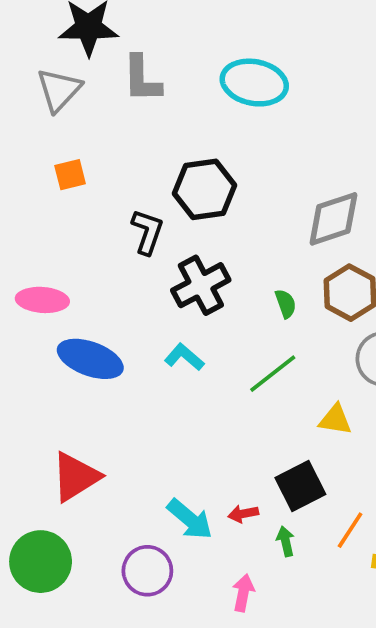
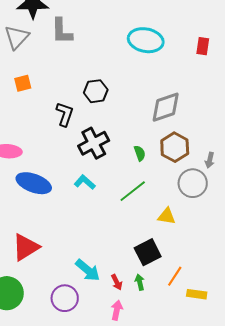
cyan ellipse: (254, 83) -> (146, 40), moved
black hexagon: (205, 189) -> (96, 91), size x0.7
red arrow: (243, 514) -> (117, 282), moved, turned -105

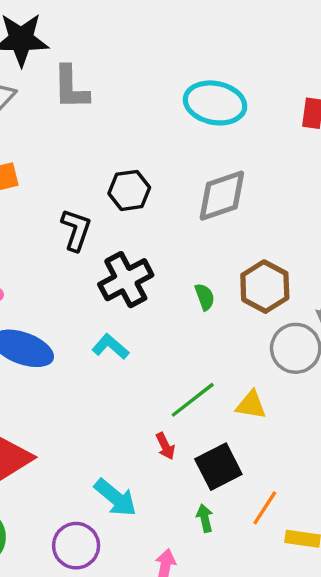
gray diamond: (166, 107) -> (222, 196), moved
green line: (133, 191) -> (193, 400), moved
red arrow: (117, 282) -> (165, 446), moved

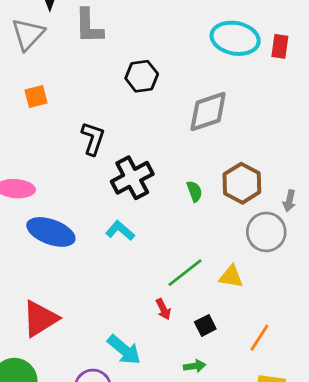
cyan ellipse: (215, 103) -> (235, 38), moved
black hexagon: (129, 190) -> (142, 76), moved
black square: (218, 467) -> (205, 325), size x0.6
orange line: (265, 508) -> (259, 338), moved
green arrow: (205, 518) -> (194, 366), turned 95

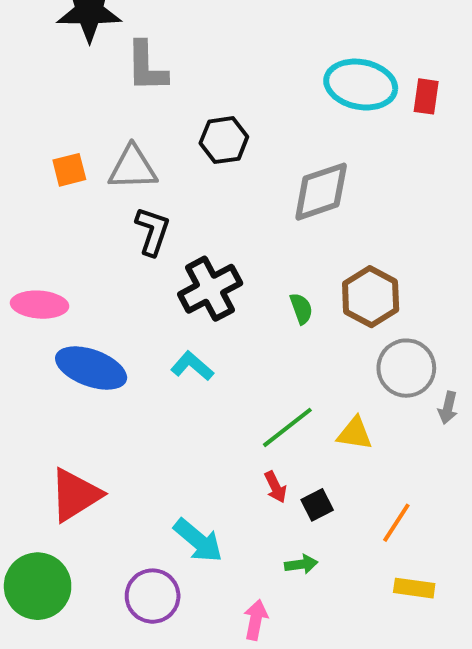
gray triangle: (28, 34) -> (133, 168), moved, turned 45
gray arrow: (289, 201) -> (448, 408), moved
red arrow: (163, 309) -> (275, 487), moved

